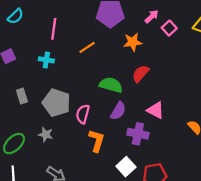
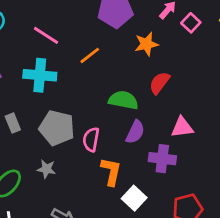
pink line: (54, 29) -> (46, 35), turned -60
cyan cross: (46, 60) -> (40, 75), size x1.6
pink triangle: (156, 110) -> (182, 127), turned -30
white square: (126, 167) -> (134, 198), moved

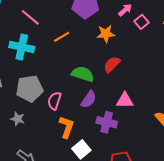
gray pentagon: (57, 128) -> (30, 89), turned -30

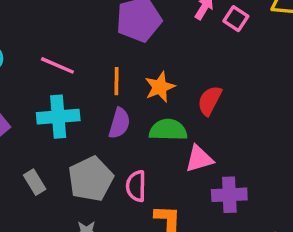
orange star: (106, 34) -> (160, 87), moved
orange line: (62, 37) -> (116, 81), turned -42
purple semicircle: (89, 99) -> (119, 123), moved
pink triangle: (125, 100) -> (199, 159), moved

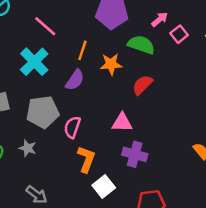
cyan cross: (58, 117) -> (34, 62), turned 32
green semicircle: (168, 130) -> (141, 45), moved

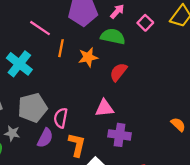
pink arrow: (160, 19) -> (117, 11), moved
pink line: (45, 26) -> (40, 28), moved
purple semicircle: (75, 80) -> (45, 138), moved
gray star: (28, 148) -> (12, 133), moved

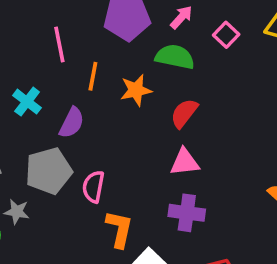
pink line: (40, 28) -> (59, 45), turned 45
cyan cross: (19, 64) -> (27, 102), size x0.7
pink triangle: (104, 108) -> (185, 162), moved
purple semicircle: (45, 138) -> (72, 123), moved

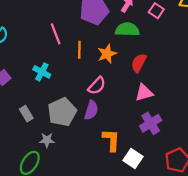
purple semicircle: (72, 123) -> (91, 110), moved
pink semicircle: (93, 187) -> (97, 86), moved, turned -138
purple cross: (187, 213) -> (151, 123), turned -30

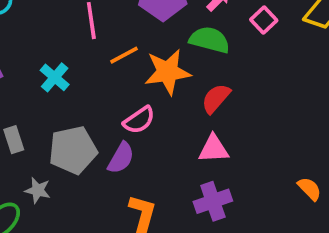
orange line: (79, 50) -> (124, 55), turned 48
orange star: (107, 54) -> (168, 72), size x1.4

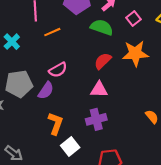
orange star: (168, 72) -> (135, 53), moved

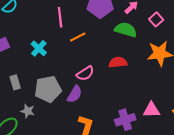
red semicircle: (103, 61) -> (118, 62), moved, turned 42
pink triangle: (99, 90) -> (151, 110), moved

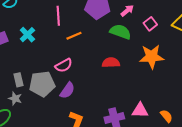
cyan cross: (39, 48) -> (27, 35), moved
pink semicircle: (85, 73) -> (64, 65), moved
gray rectangle: (15, 82) -> (19, 80), moved
gray star: (28, 111) -> (15, 98), moved

